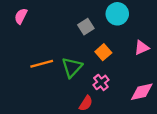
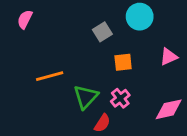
orange square: (103, 52) -> (123, 62), turned 35
green triangle: (72, 67) -> (86, 97), moved

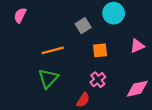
orange line: (50, 76) -> (53, 50), moved
green triangle: (86, 97) -> (48, 79), moved

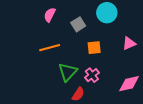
pink semicircle: (20, 15) -> (50, 15), moved
green triangle: (48, 79) -> (68, 72), moved

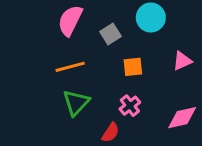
pink semicircle: (50, 15) -> (70, 21), size x1.5
green triangle: (68, 72) -> (76, 103), moved

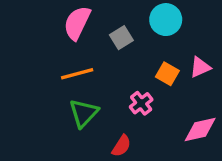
orange square: (133, 67) -> (167, 74), moved, turned 36
pink cross: (130, 106) -> (141, 103), moved

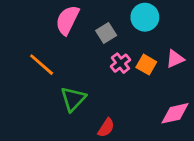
orange line: (77, 74) -> (42, 65), moved, turned 56
pink cross: (141, 103) -> (120, 63), moved

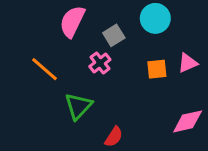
pink cross: (120, 63) -> (100, 63), moved
orange square: (146, 65) -> (157, 69), turned -36

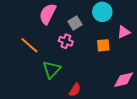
pink cross: (100, 63) -> (66, 41), turned -32
pink triangle: (188, 63) -> (124, 32), moved

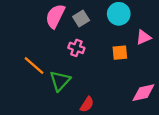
gray square: (75, 23) -> (81, 19), moved
orange line: (29, 45) -> (34, 66), moved

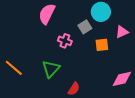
gray square: (81, 19) -> (85, 27), moved
orange line: (34, 66) -> (14, 68), moved

